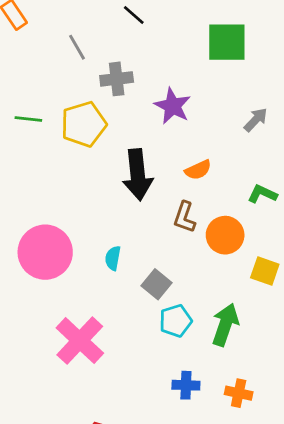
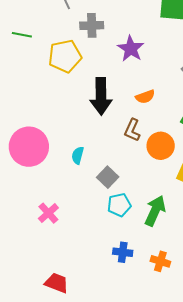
green line: (28, 119) -> (22, 35), moved
pink cross: (80, 341) -> (48, 213), size x0.6

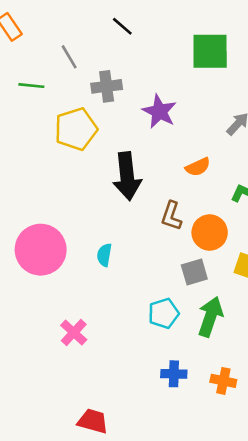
green line: (22, 35) -> (31, 86), moved
orange semicircle: (145, 97) -> (198, 167), moved
gray square: (108, 177) -> (194, 272), moved, turned 35

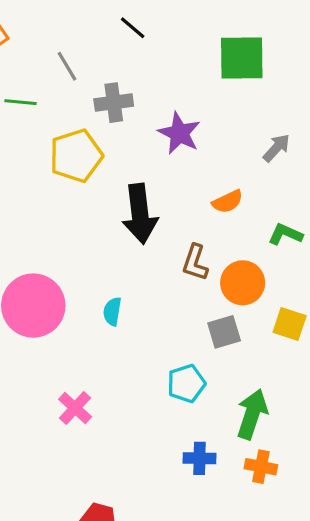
green arrow: (210, 317) -> (252, 414), moved

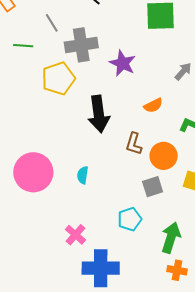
gray cross: (114, 103) -> (81, 45), size x1.4
pink cross: (75, 408) -> (75, 235), moved
blue cross: (200, 458) -> (101, 268), moved, size x1.8

